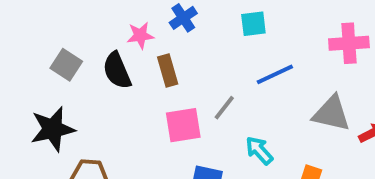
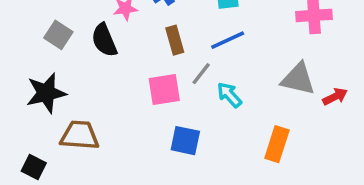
brown rectangle: (168, 71) -> (175, 40), moved
blue line: (275, 74) -> (228, 40), moved
cyan arrow: (259, 150) -> (229, 95), moved

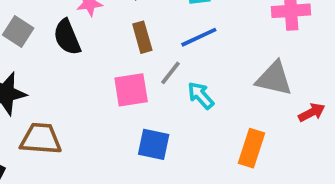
red arrow: (335, 97) -> (312, 112), moved

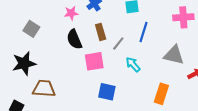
black semicircle: (67, 37) -> (74, 39), moved
blue line: (199, 37) -> (144, 32), moved, turned -48
gray line: (171, 73) -> (118, 44), moved

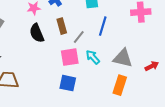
gray triangle: (174, 55) -> (123, 58), moved
pink square: (94, 61) -> (70, 57), moved

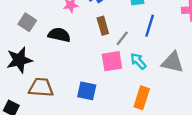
black semicircle: (37, 33) -> (59, 35), moved, turned 126
blue square: (68, 83) -> (87, 91), moved
orange rectangle: (120, 85) -> (142, 98), moved

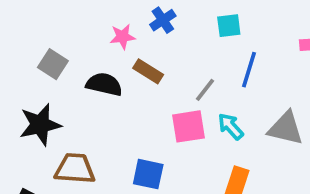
brown rectangle: (103, 26) -> (148, 71), moved, turned -42

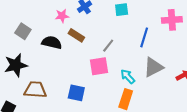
blue line: (249, 70) -> (144, 37), moved
cyan arrow: (231, 126) -> (128, 76), moved
gray triangle: (286, 128) -> (153, 67), turned -40

